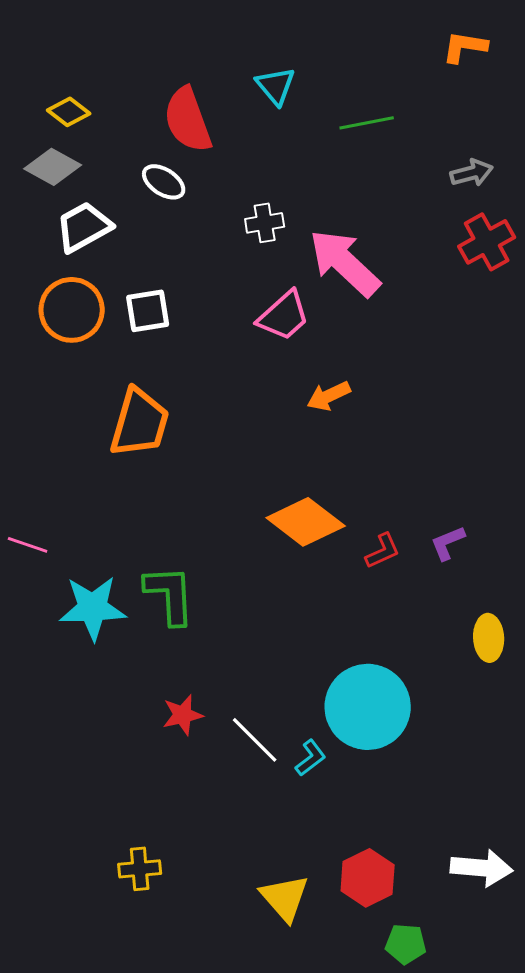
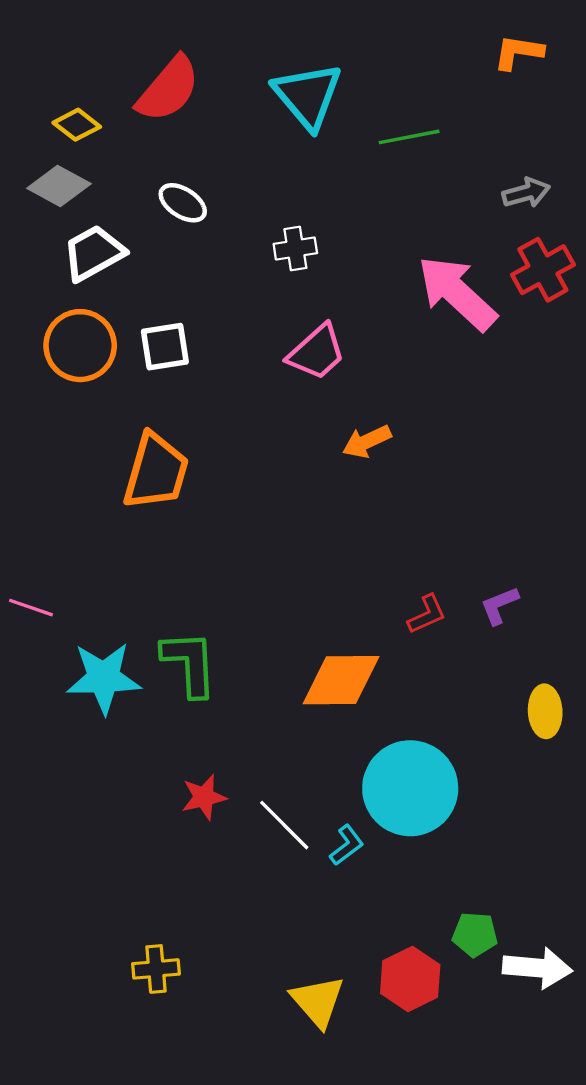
cyan triangle: (276, 86) -> (308, 96), size x1.6
red semicircle: (188, 120) -> (168, 89), moved, turned -120
pink arrow: (345, 263) -> (457, 293), moved
orange diamond: (306, 522) -> (341, 680), moved, turned -38
green pentagon: (406, 944) -> (475, 934), moved

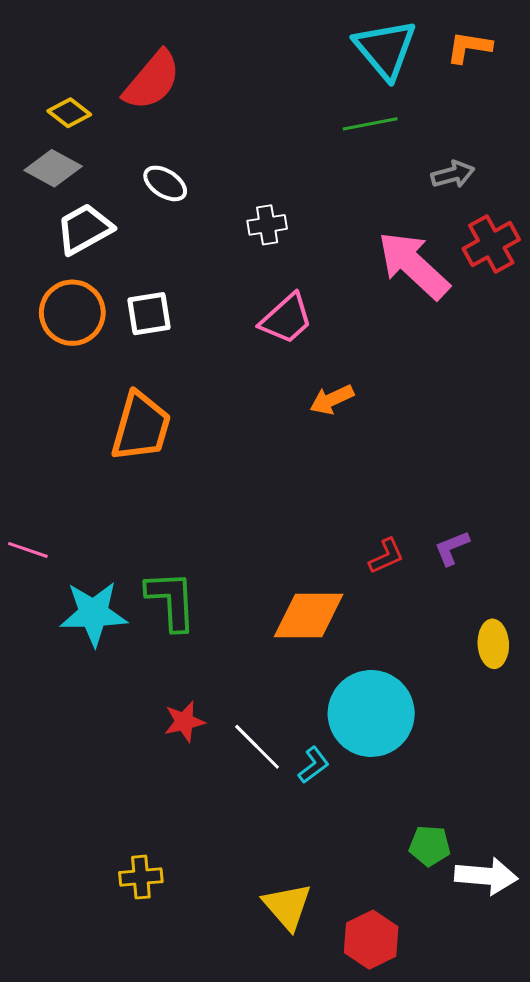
cyan triangle: (308, 96) -> (385, 49), moved
gray arrow: (526, 193) -> (453, 174), moved
red hexagon: (410, 979) -> (371, 940), moved

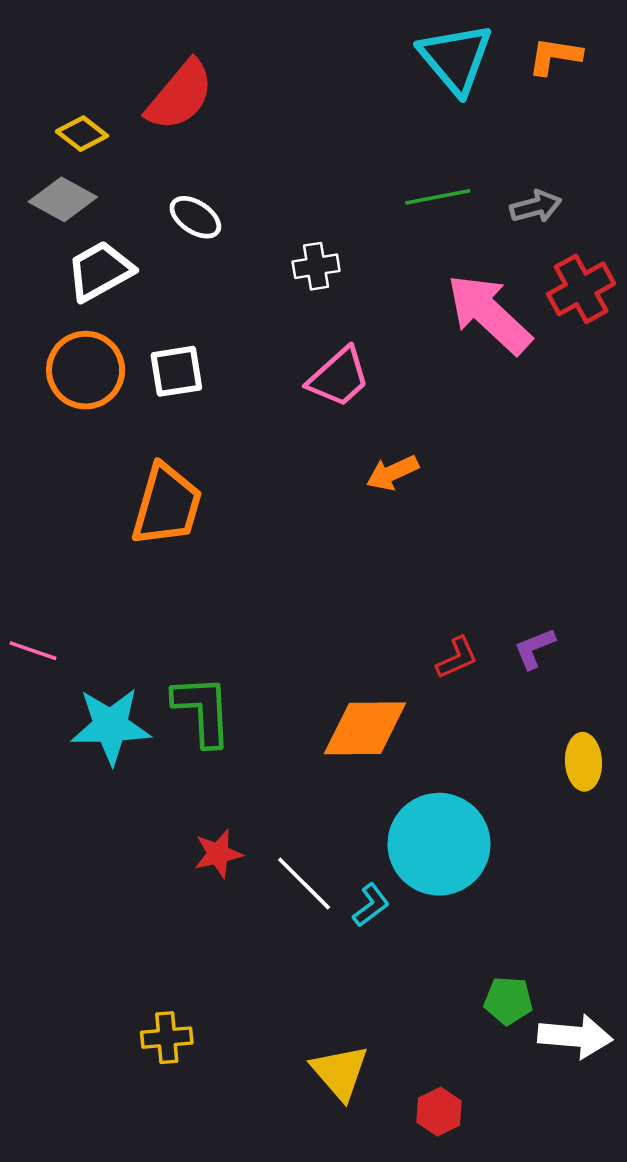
green line: (370, 124) -> (438, 197), moved
red hexagon: (371, 940) -> (439, 1112), size x0.7

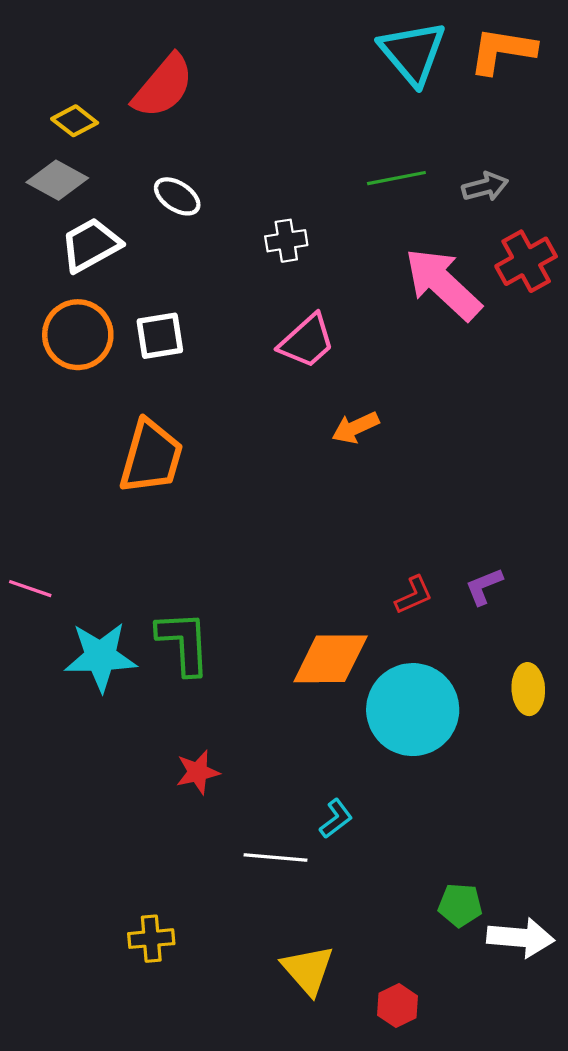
orange L-shape: (555, 56) -> (502, 51), size x1.4
cyan circle: (439, 844) -> (413, 710), moved
white line: (304, 884) -> (275, 858), moved, turned -40

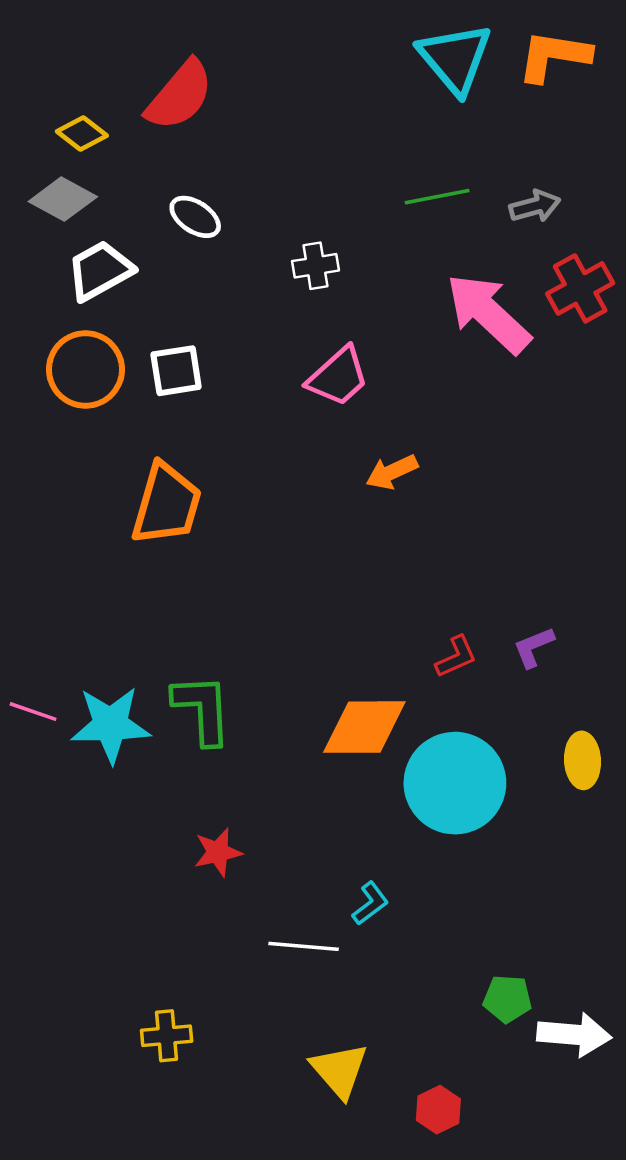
pink line: (30, 589) -> (33, 712), moved

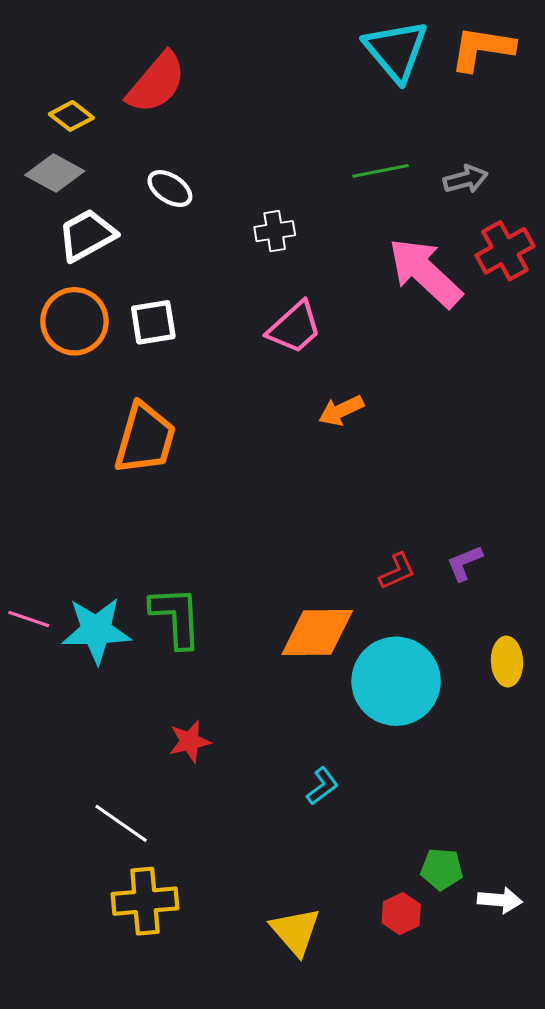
white line: (304, 946) -> (121, 823), moved, turned 30
white arrow: (574, 1035) -> (500, 900), size x0.7
yellow cross: (167, 1036) -> (145, 901), size x1.5
red hexagon: (438, 1110) -> (401, 914), moved

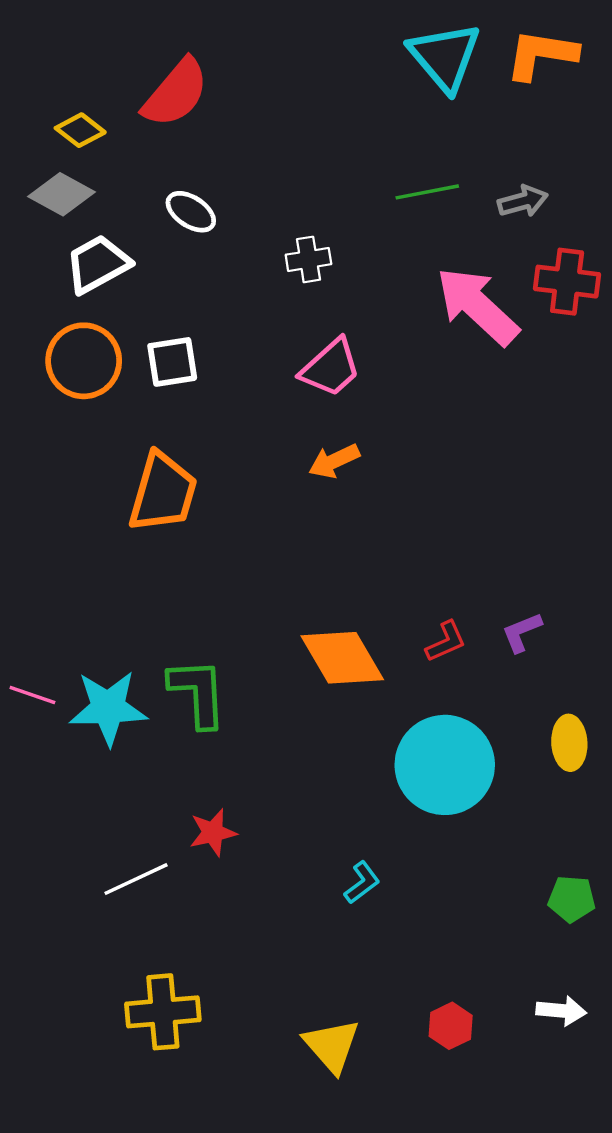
red cross: (505, 251) -> (567, 282), turned 36
orange arrow: (341, 410) -> (334, 461), moved
orange diamond: (317, 632) -> (342, 658), moved, turned 60
white line: (121, 823) -> (136, 879), moved, turned -60
green pentagon: (442, 869) -> (572, 899), moved

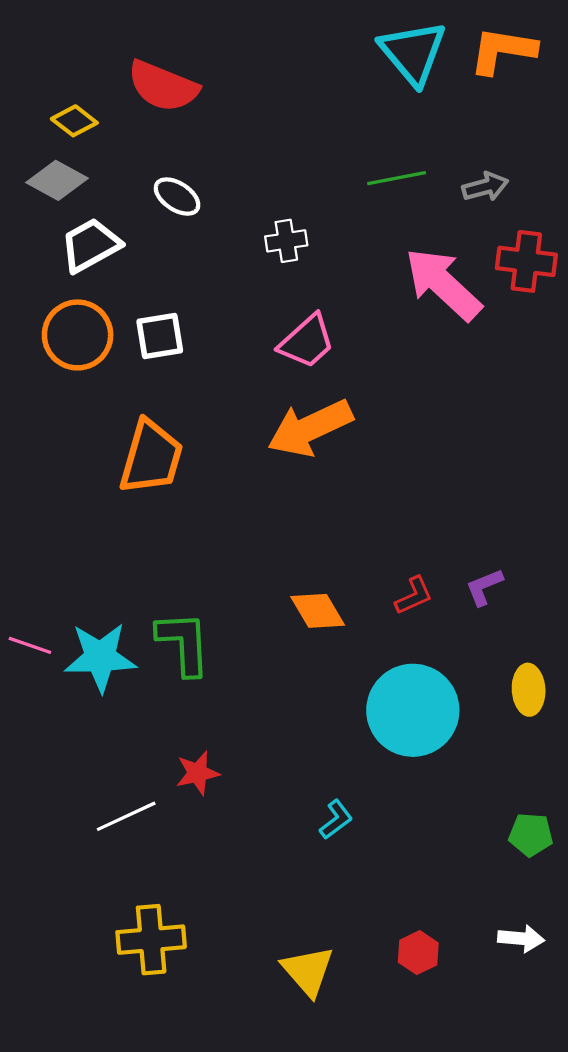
red semicircle: (176, 93) -> (163, 86), turned 72
orange arrow: (334, 461) -> (310, 428), size x1.8
orange diamond: (342, 658) -> (318, 611), size x0.7

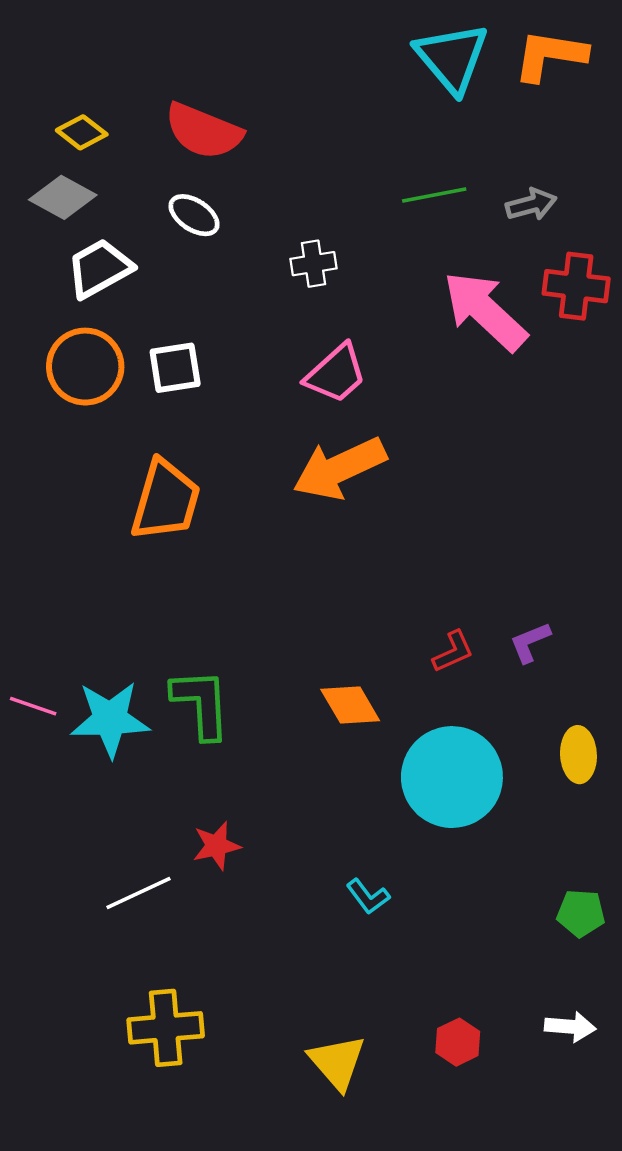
red semicircle: (163, 86) -> (203, 131), moved
orange diamond: (318, 611) -> (350, 705), moved
cyan L-shape: (336, 820) -> (368, 897), turned 90

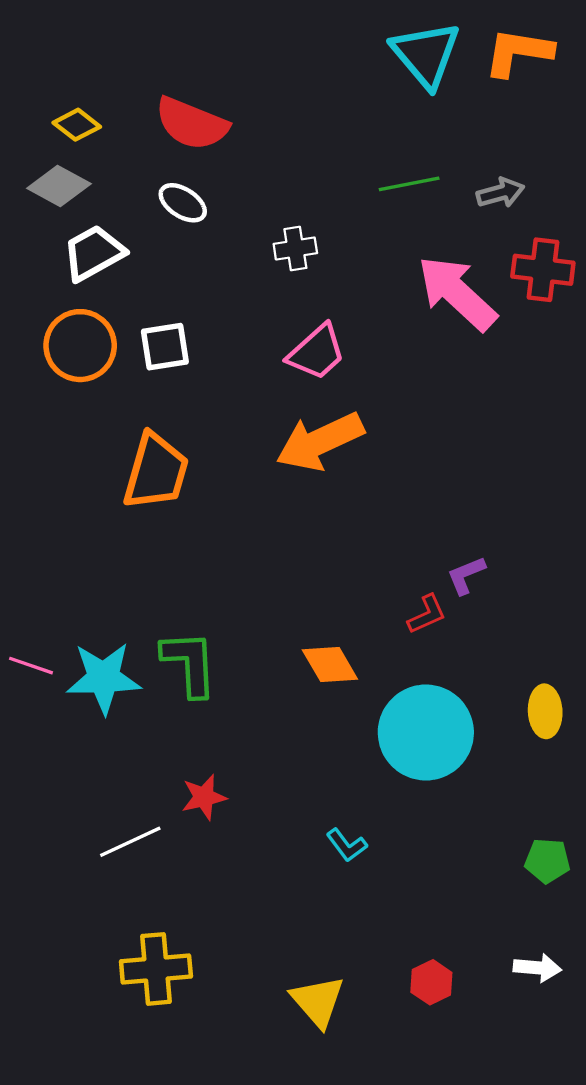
purple L-shape: (530, 642) -> (466, 575), moved

